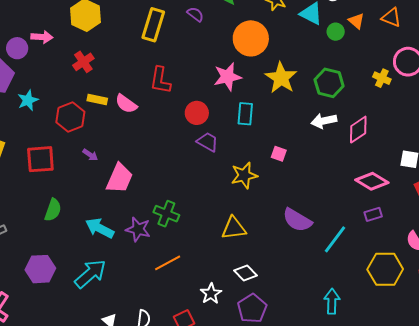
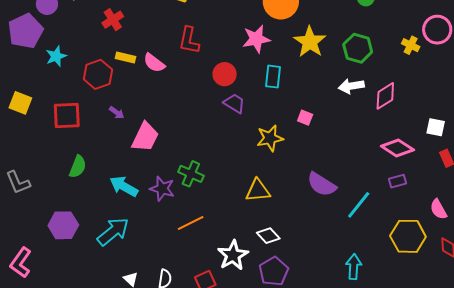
white star: (211, 294) -> (233, 255), size x1.4

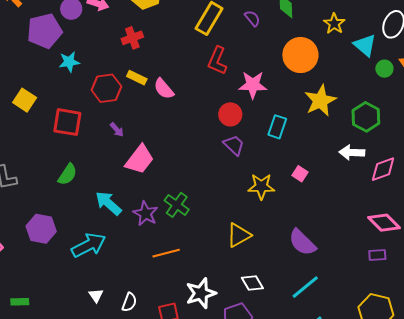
pink star: (256, 39) -> (253, 85), moved
red L-shape: (189, 40) -> (217, 61), moved
yellow triangle: (258, 191) -> (239, 235), turned -36
cyan line: (359, 205) -> (305, 287), moved
white diamond: (268, 236) -> (252, 283), moved

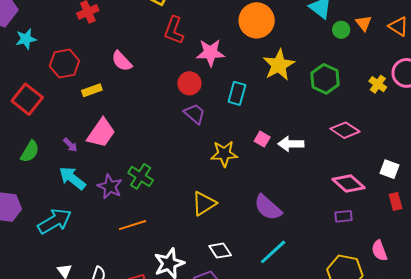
yellow rectangle: (137, 78) -> (92, 90), moved, turned -42
red square: (67, 122) -> (27, 99), turned 32
purple arrow: (117, 130) -> (70, 145), moved
white arrow: (352, 152) -> (291, 144), moved
pink diamond: (383, 169) -> (345, 130), turned 56

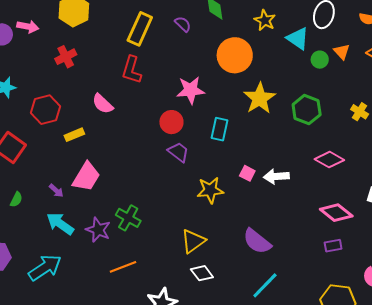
red L-shape: (174, 30) -> (132, 70), moved
green semicircle: (30, 151) -> (16, 199), size x0.7
white diamond: (220, 251) -> (202, 273), moved

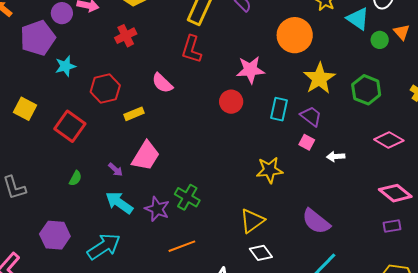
purple trapezoid: (178, 152) -> (311, 116), moved
pink square: (247, 173) -> (307, 142), moved
white arrow: (276, 176) -> (336, 157), size x0.7

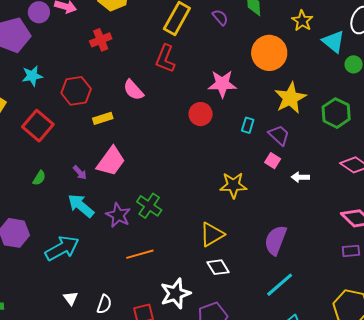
cyan star: (65, 66) -> (32, 76), moved
cyan rectangle: (279, 109) -> (248, 125), size x0.7
purple semicircle: (316, 221) -> (276, 240), turned 68

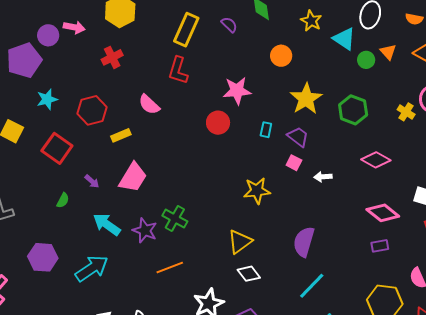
orange circle: (269, 53) -> (281, 56), size x0.6
purple arrow: (80, 173) -> (92, 181), moved

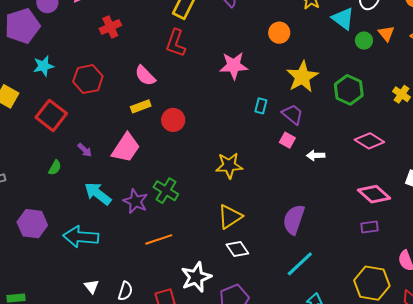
red circle: (218, 123) -> (173, 120), moved
yellow rectangle: (121, 135) -> (141, 106), moved
yellow star: (257, 191) -> (229, 166), moved
cyan arrow: (92, 268) -> (81, 237), turned -144

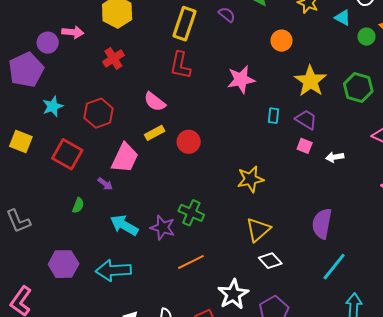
cyan triangle: (343, 19) -> (343, 18), size x0.7
pink trapezoid: (126, 148) -> (125, 158), moved

